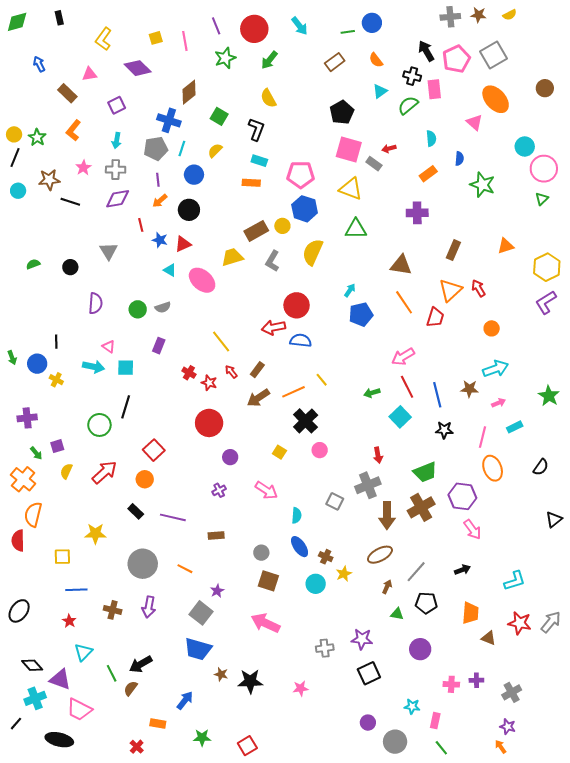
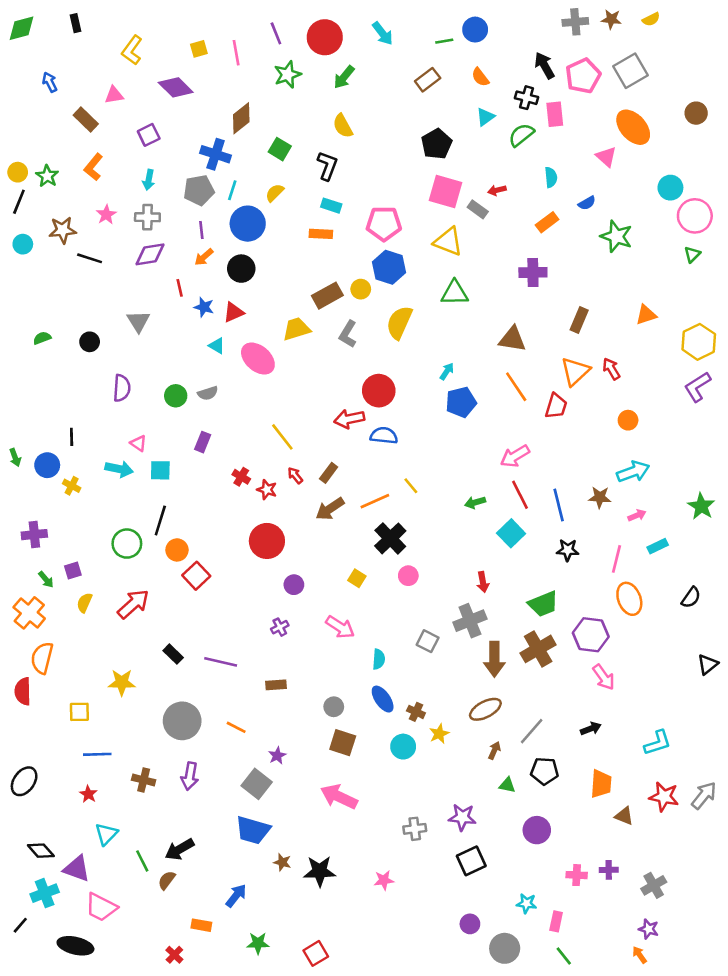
blue semicircle: (459, 159) -> (587, 203), turned 56
blue circle: (194, 175) -> (248, 224), size x1.4
orange circle: (145, 479) -> (177, 550), moved

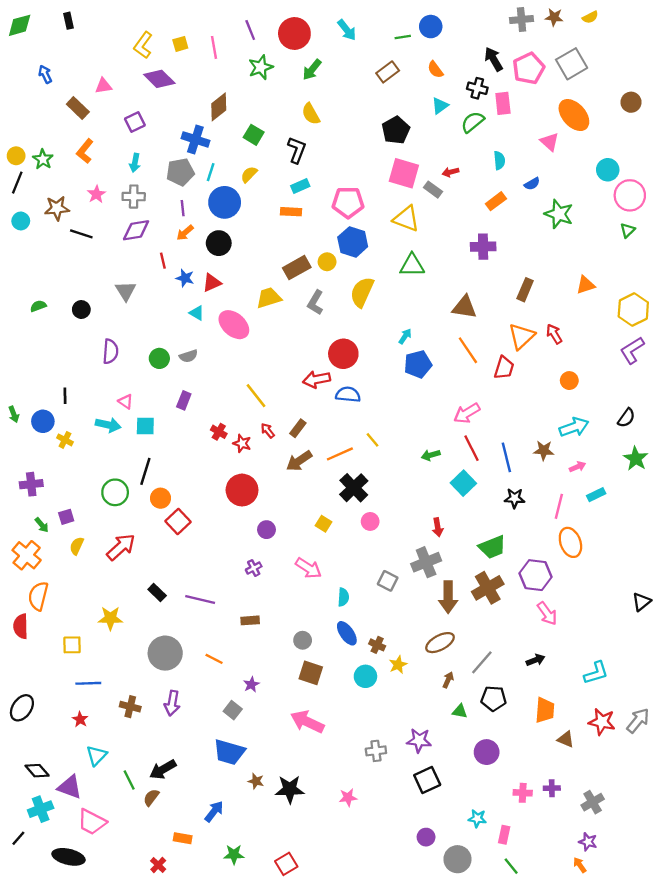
yellow L-shape: (132, 50) -> (143, 45), moved
cyan rectangle: (331, 206) -> (300, 186), turned -42
black semicircle: (691, 598) -> (626, 418), moved
gray square: (257, 784) -> (233, 710), size x0.7

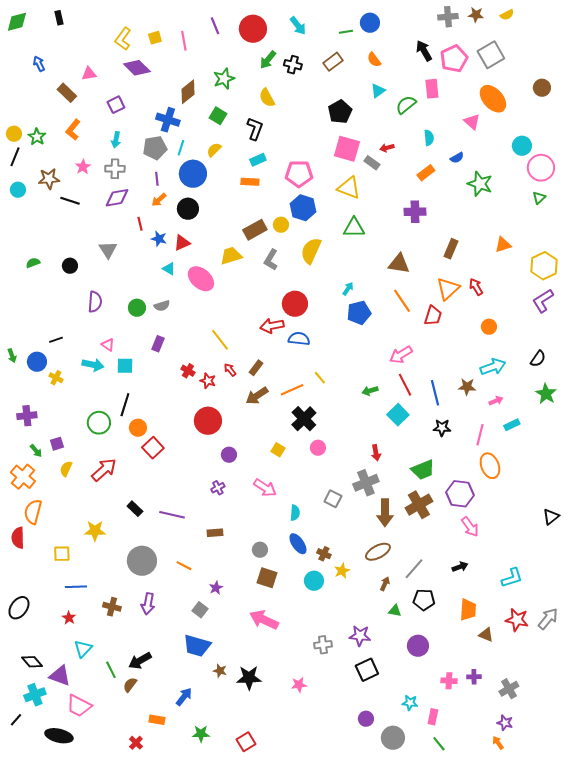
green star: (261, 67) -> (224, 79), moved
black cross: (477, 88) -> (293, 65), moved
black line: (65, 396) -> (56, 340), turned 72

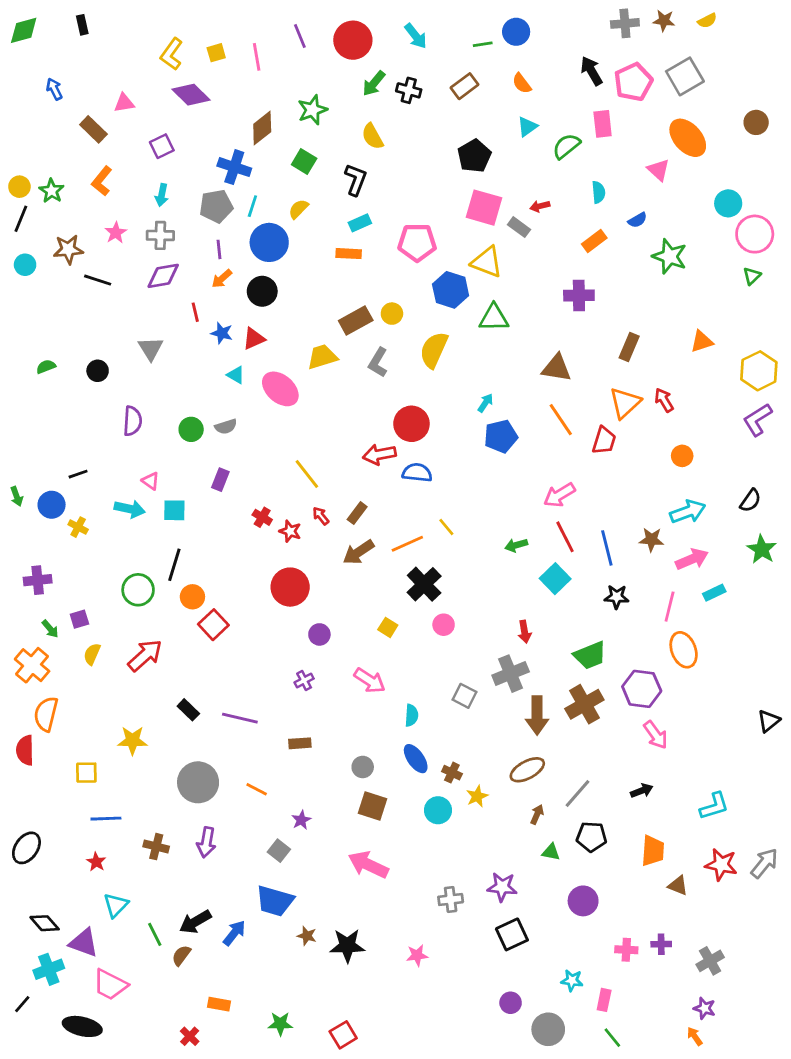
blue hexagon: (303, 208) -> (451, 290), moved
pink arrow: (496, 401) -> (692, 559), size x1.6
blue arrow: (184, 697) -> (234, 933), moved

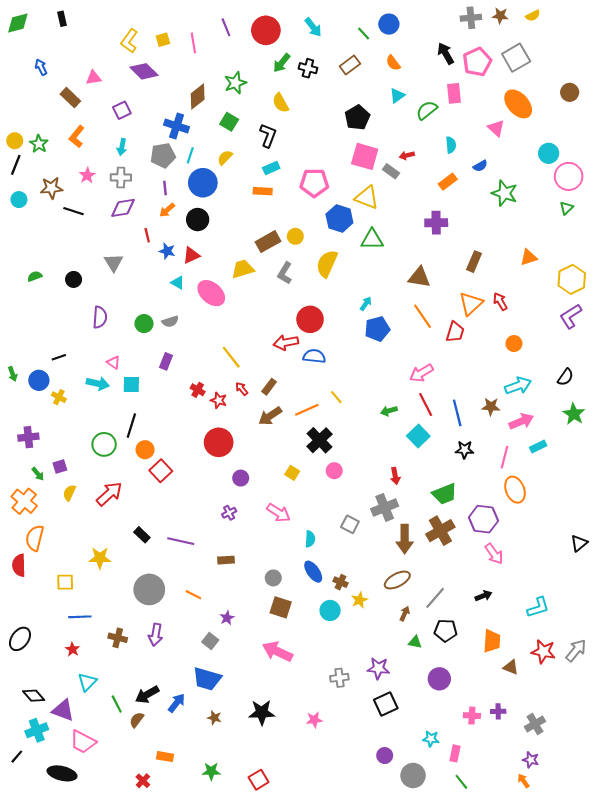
green line: (483, 44) -> (364, 33), turned 56
brown star: (307, 936) -> (214, 718), moved

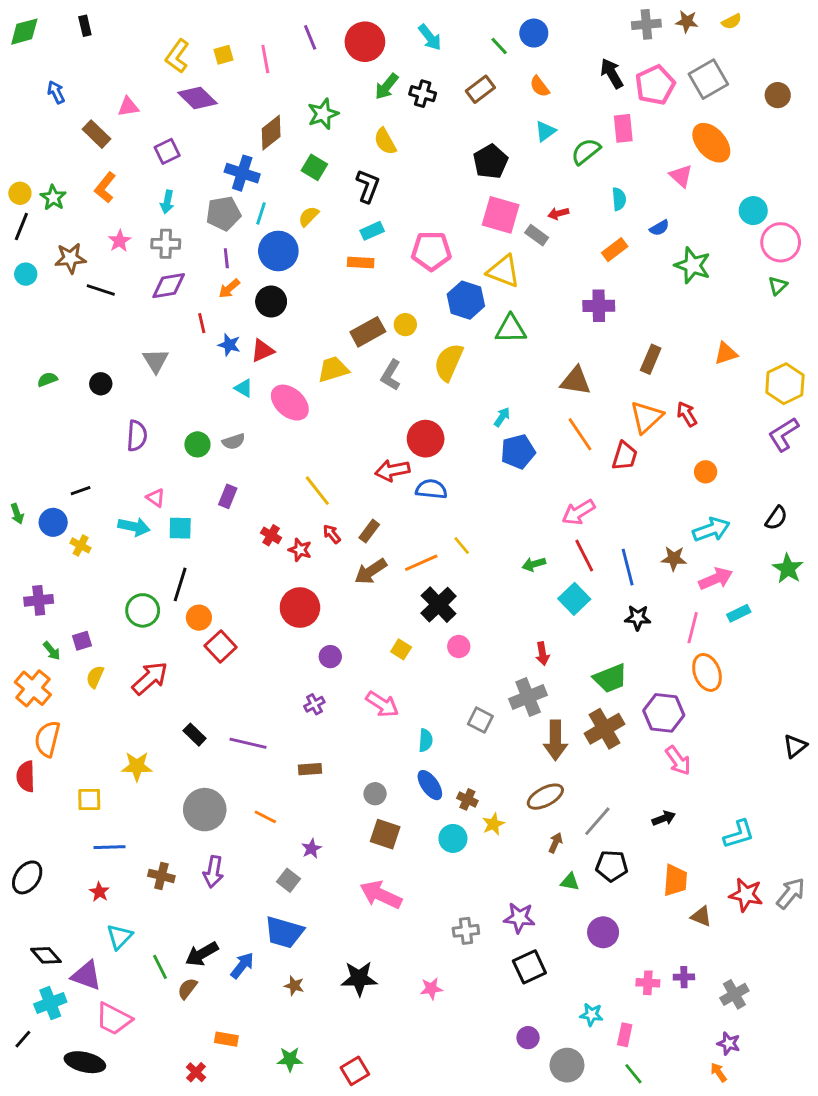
brown circle: (570, 92) -> (778, 95), moved

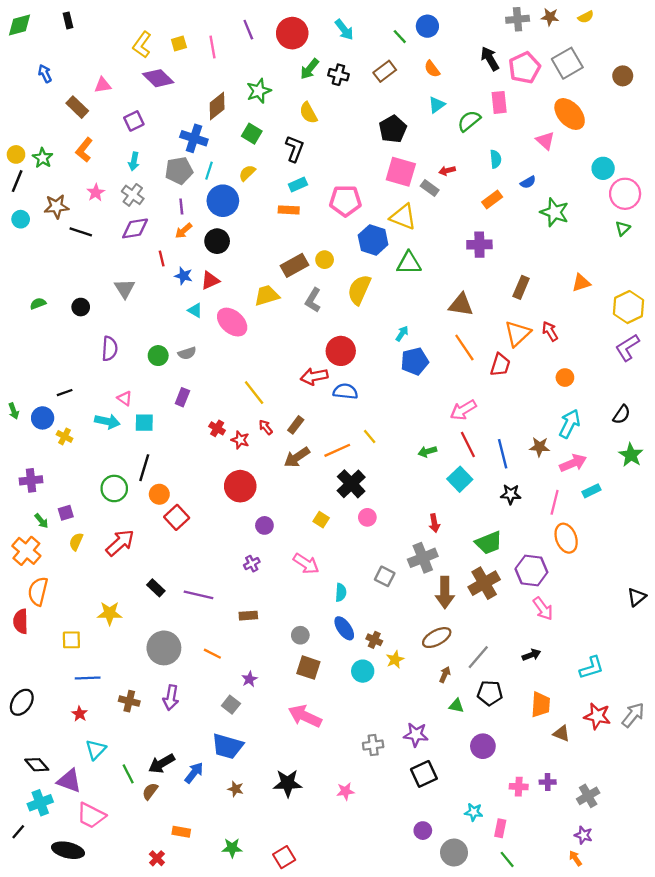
gray cross: (166, 244) -> (133, 195), turned 35
cyan arrow: (711, 530) -> (570, 424), turned -44

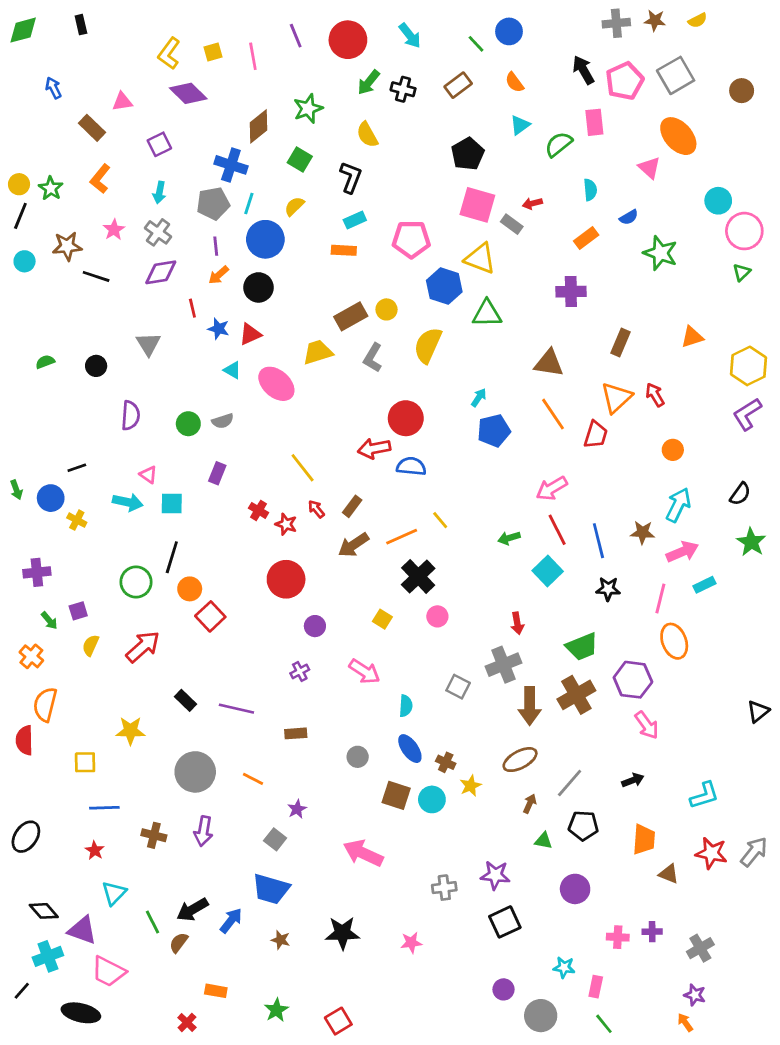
orange cross: (26, 551) -> (31, 656), size x0.7
brown square: (308, 668) -> (396, 795), moved
green star: (232, 848) -> (276, 1010), turned -30

